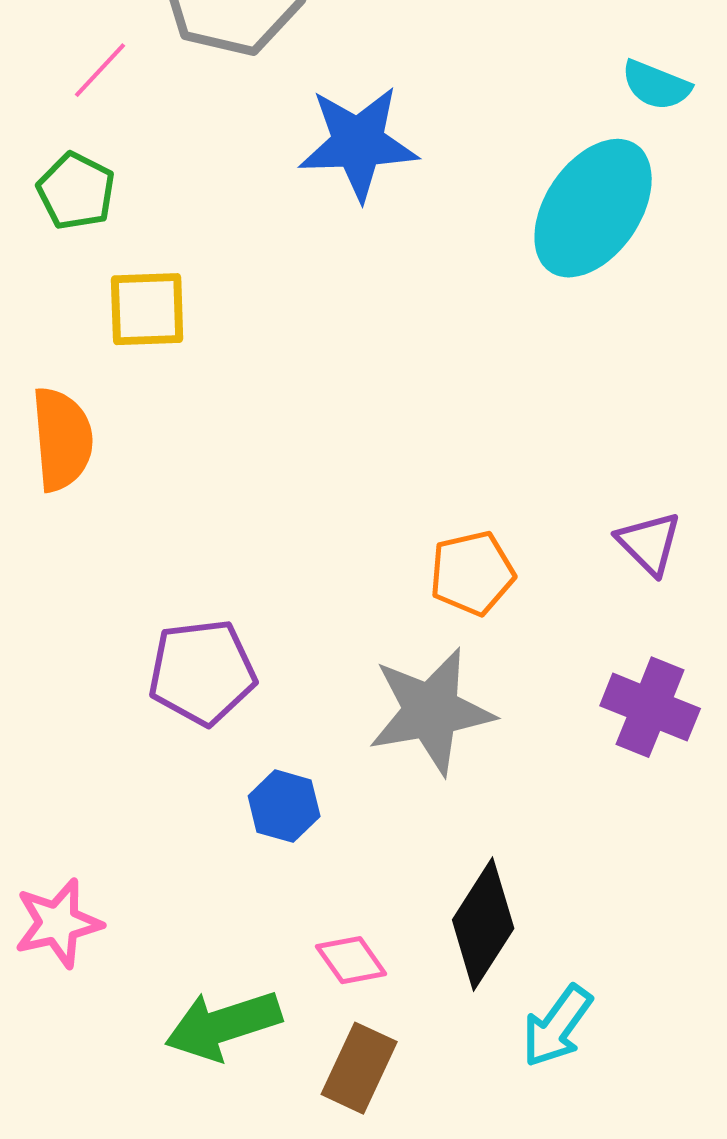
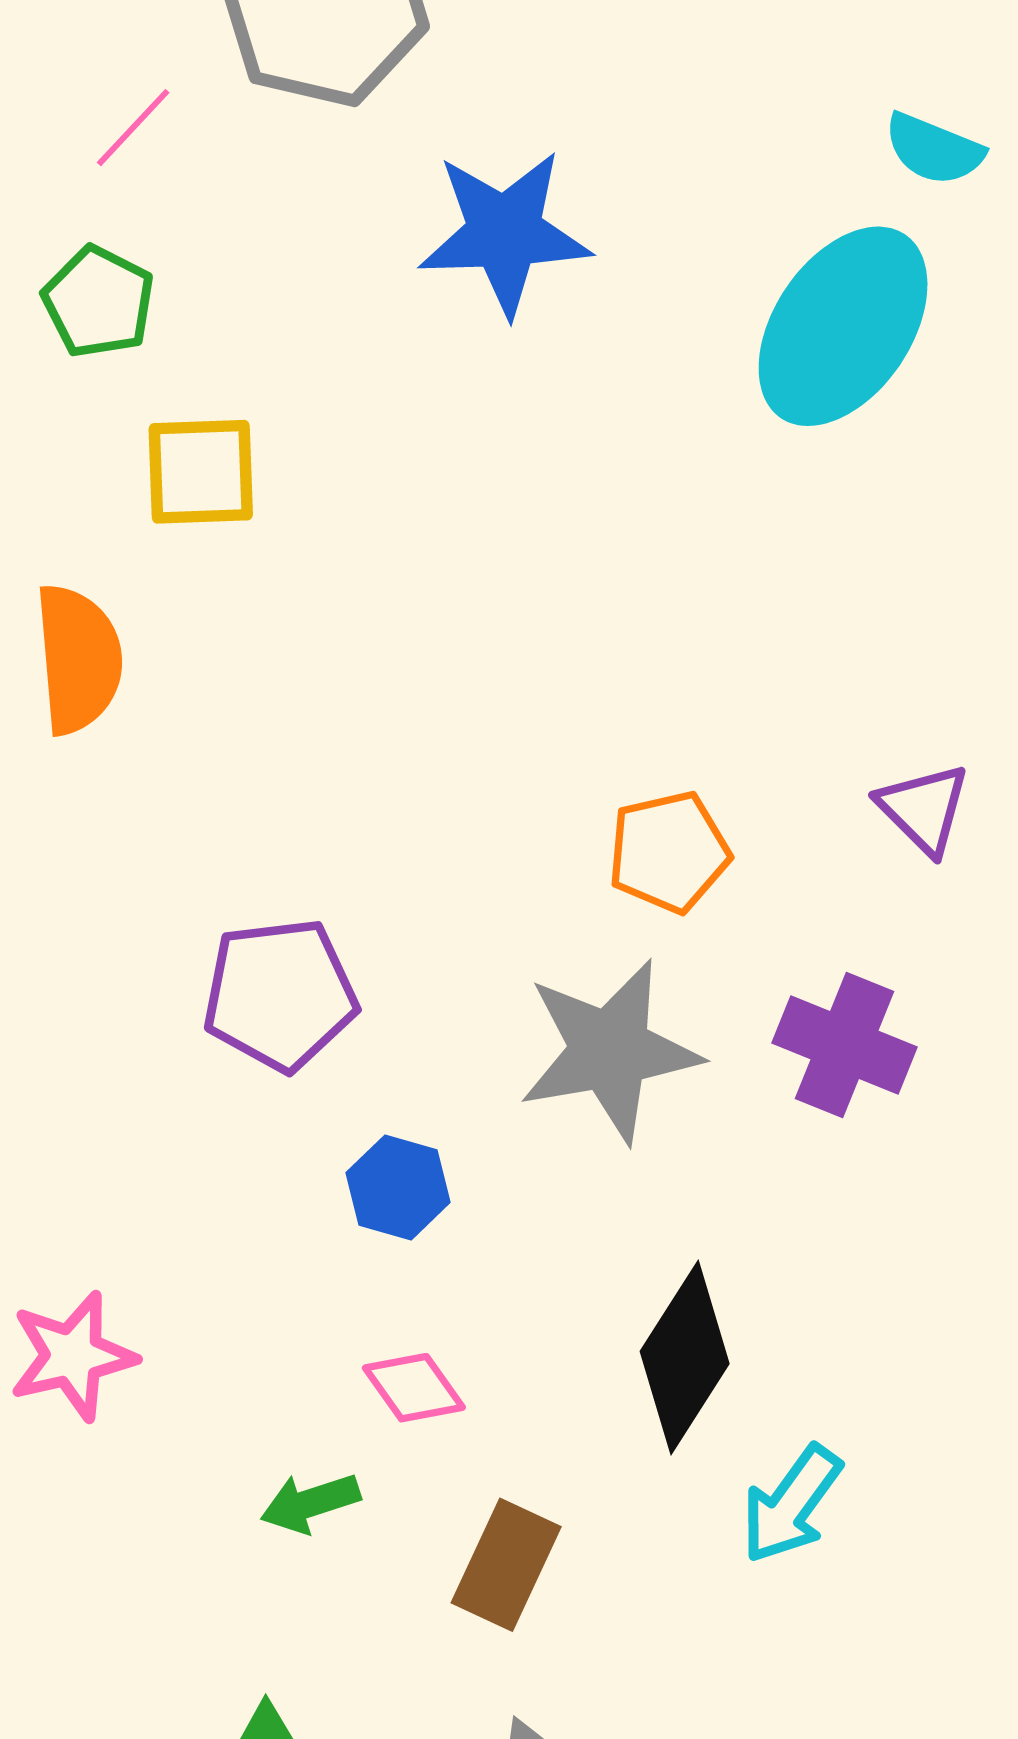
purple cross: (650, 707) -> (844, 1045), moved
pink diamond: (351, 960) -> (414, 1388), moved
green arrow: (223, 1025) -> (310, 1503), size x0.6

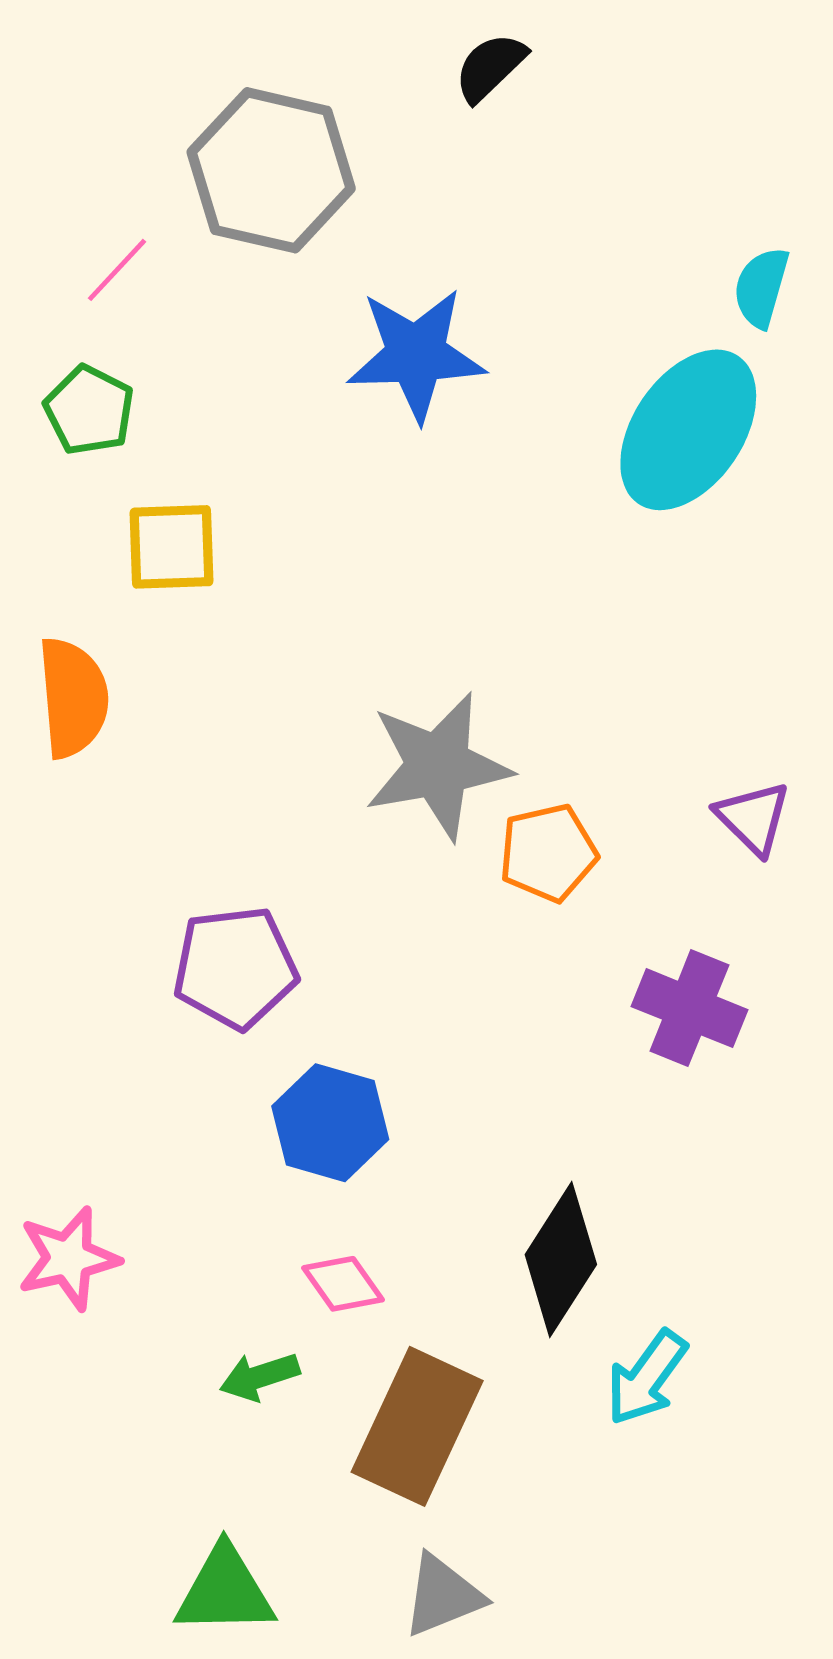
cyan semicircle: (934, 149) -> (761, 287), turned 84
gray star: (610, 1051) -> (438, 766), moved
blue hexagon: (398, 1188) -> (330, 1123), size x1.4
brown rectangle: (506, 1565) -> (417, 1426), size x1.5

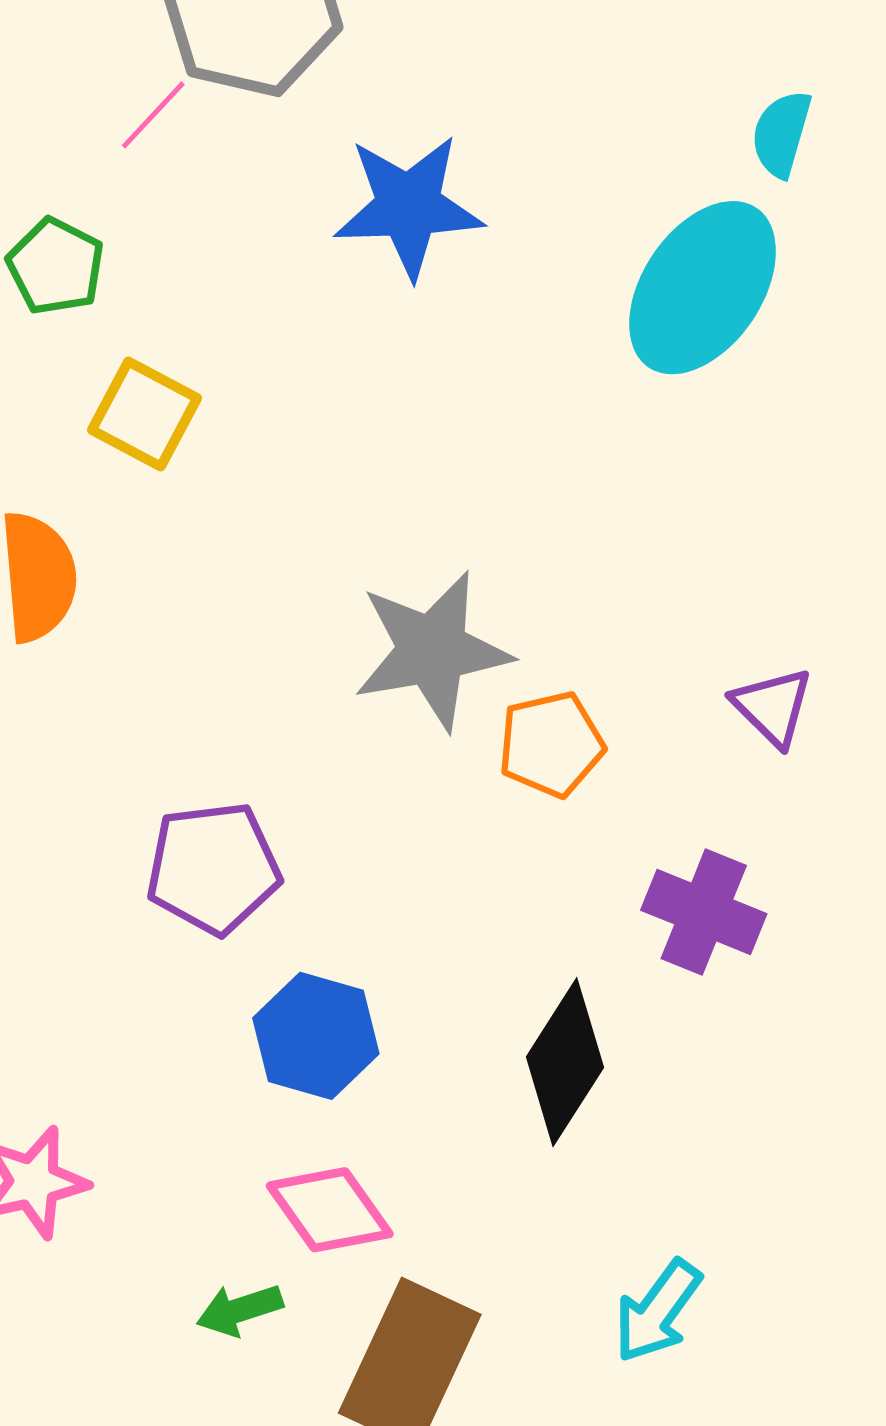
pink line: (117, 270) -> (153, 115), moved
yellow square: (171, 547) -> (144, 414), turned 30
black diamond: (561, 1260) -> (565, 1062), moved
pink diamond: (343, 1284) -> (330, 1210), size x1.4

